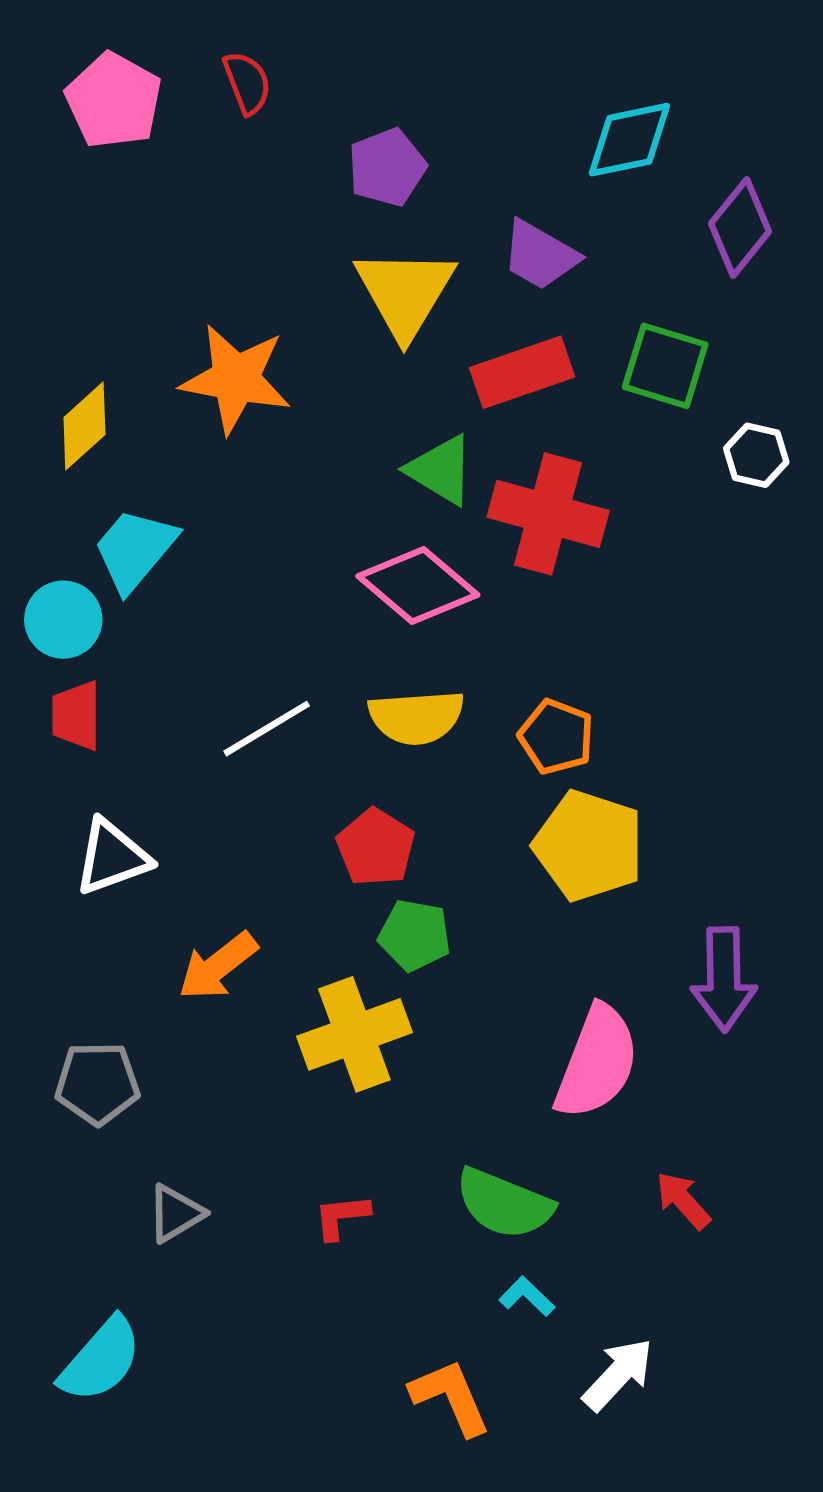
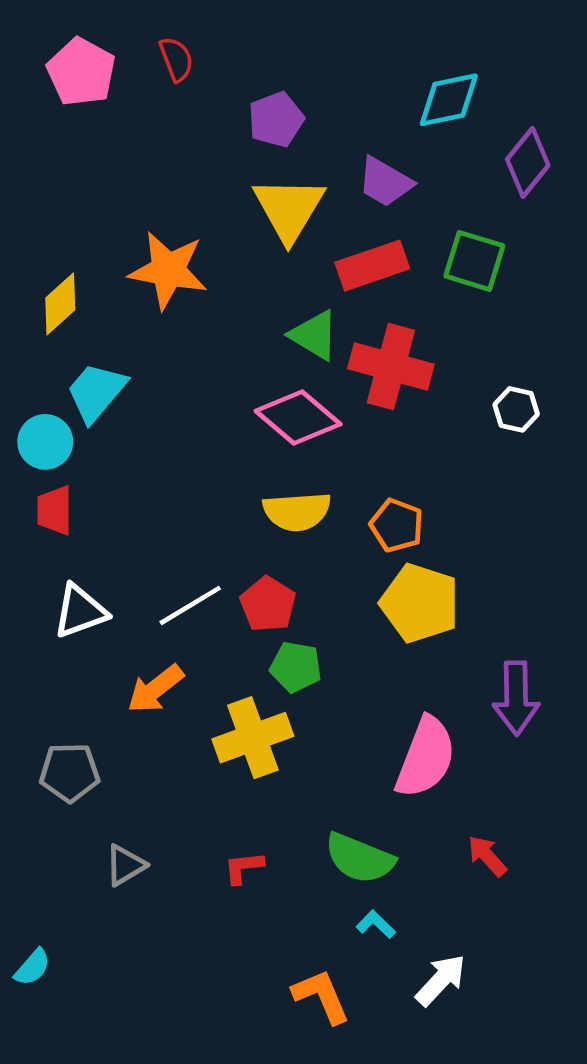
white hexagon: (756, 455) -> (516, 409), moved
white line: (267, 729) -> (190, 605), moved
cyan semicircle: (101, 1360) -> (32, 967), moved, size x0.6

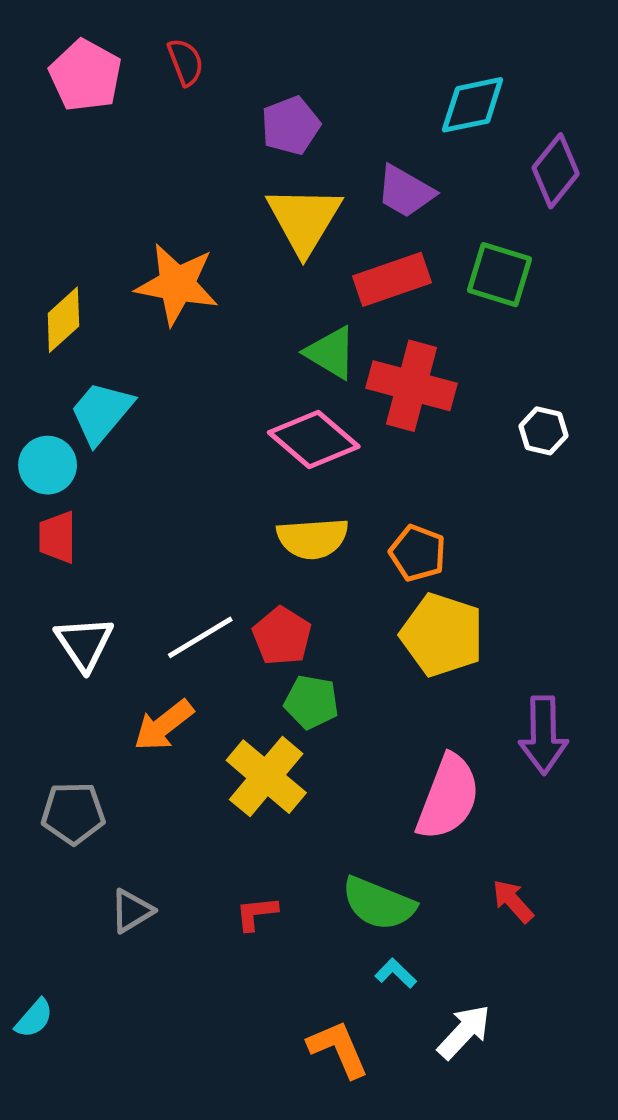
white triangle: (80, 611) -> (84, 643), turned -44
yellow cross: (253, 738) -> (266, 777), turned -30

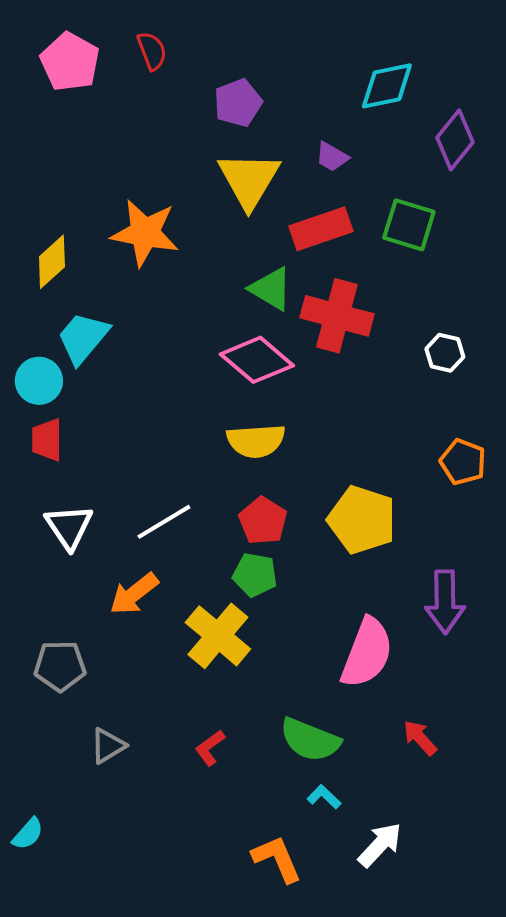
purple trapezoid: (405, 192) -> (332, 157), size x0.7
orange pentagon: (418, 553) -> (463, 462), moved
red pentagon: (282, 636) -> (263, 521), moved
red L-shape: (256, 913) -> (210, 748), turned -30

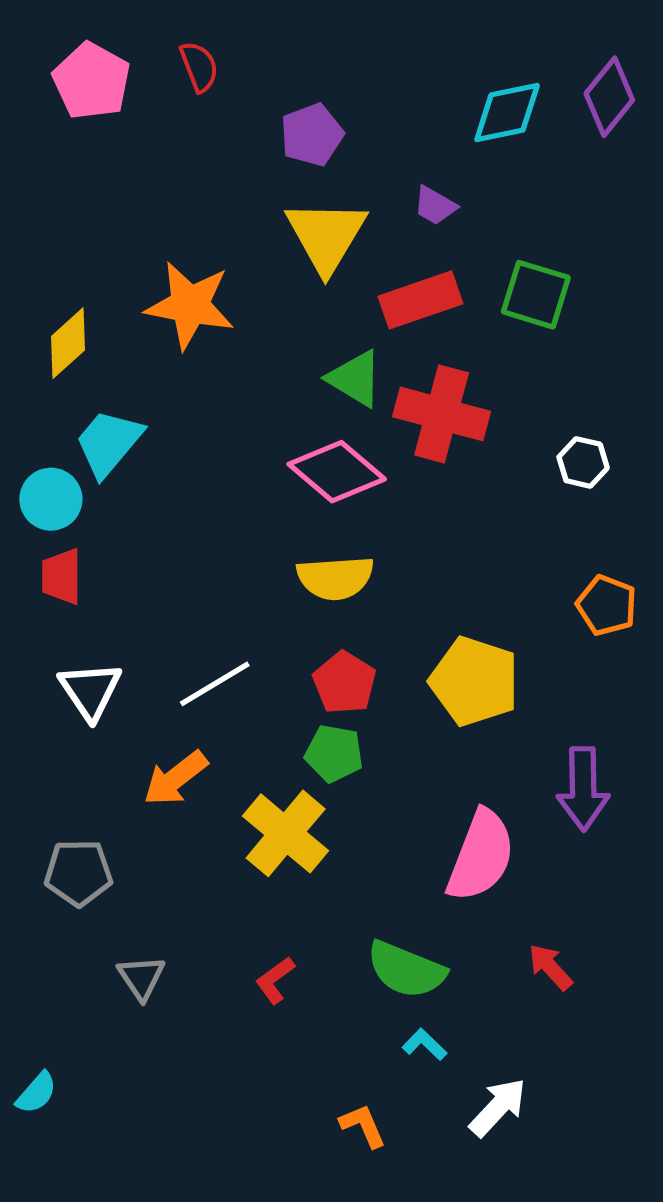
purple diamond: (455, 140) -> (609, 97), moved
gray triangle: (108, 746) -> (141, 978), turned -33
orange L-shape: (277, 859) -> (363, 1126), size x0.7

